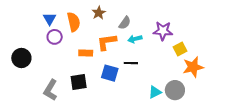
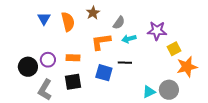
purple circle: (55, 37) -> (48, 60), moved
orange rectangle: (86, 53) -> (73, 58), moved
black circle: (21, 58) -> (28, 67), moved

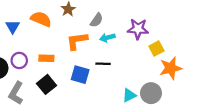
blue triangle: (44, 19) -> (13, 27), moved
orange semicircle: (68, 22) -> (41, 19), turned -54
black square: (73, 82) -> (46, 84), turned -30

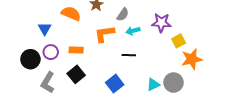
blue triangle: (13, 27) -> (45, 29), moved
blue square: (80, 75) -> (115, 84), moved, turned 36

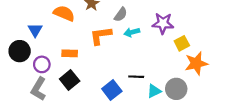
purple circle: (51, 52) -> (42, 64), moved
black line: (129, 55) -> (136, 77), moved
black circle: (30, 59) -> (20, 51), moved

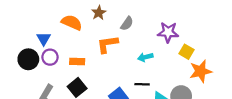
cyan arrow: (132, 32) -> (145, 57), moved
yellow square: (182, 43) -> (187, 52), turned -32
purple circle: (42, 64) -> (50, 57), moved

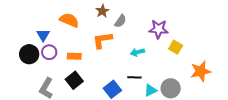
brown star: (99, 13) -> (102, 11), moved
orange star: (201, 71) -> (201, 71), moved

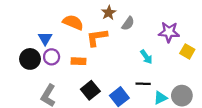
orange L-shape: (102, 40) -> (97, 37), moved
cyan arrow: (137, 52) -> (146, 57), turned -112
black square: (74, 80) -> (90, 90), moved

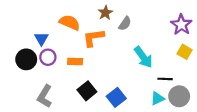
purple star: (169, 32) -> (181, 25), moved, turned 30
cyan arrow: (146, 57) -> (143, 57), size x1.5
black line: (143, 84) -> (165, 79), moved

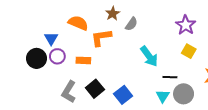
gray L-shape: (45, 96) -> (69, 92), moved
cyan triangle: (157, 98) -> (163, 96), turned -32

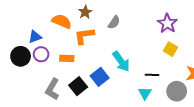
brown star: (113, 14) -> (85, 12), moved
blue triangle: (51, 39) -> (35, 37), turned 40
cyan arrow: (149, 56) -> (121, 61), moved
gray circle: (184, 94) -> (177, 91), moved
blue square: (123, 95) -> (100, 77), moved

